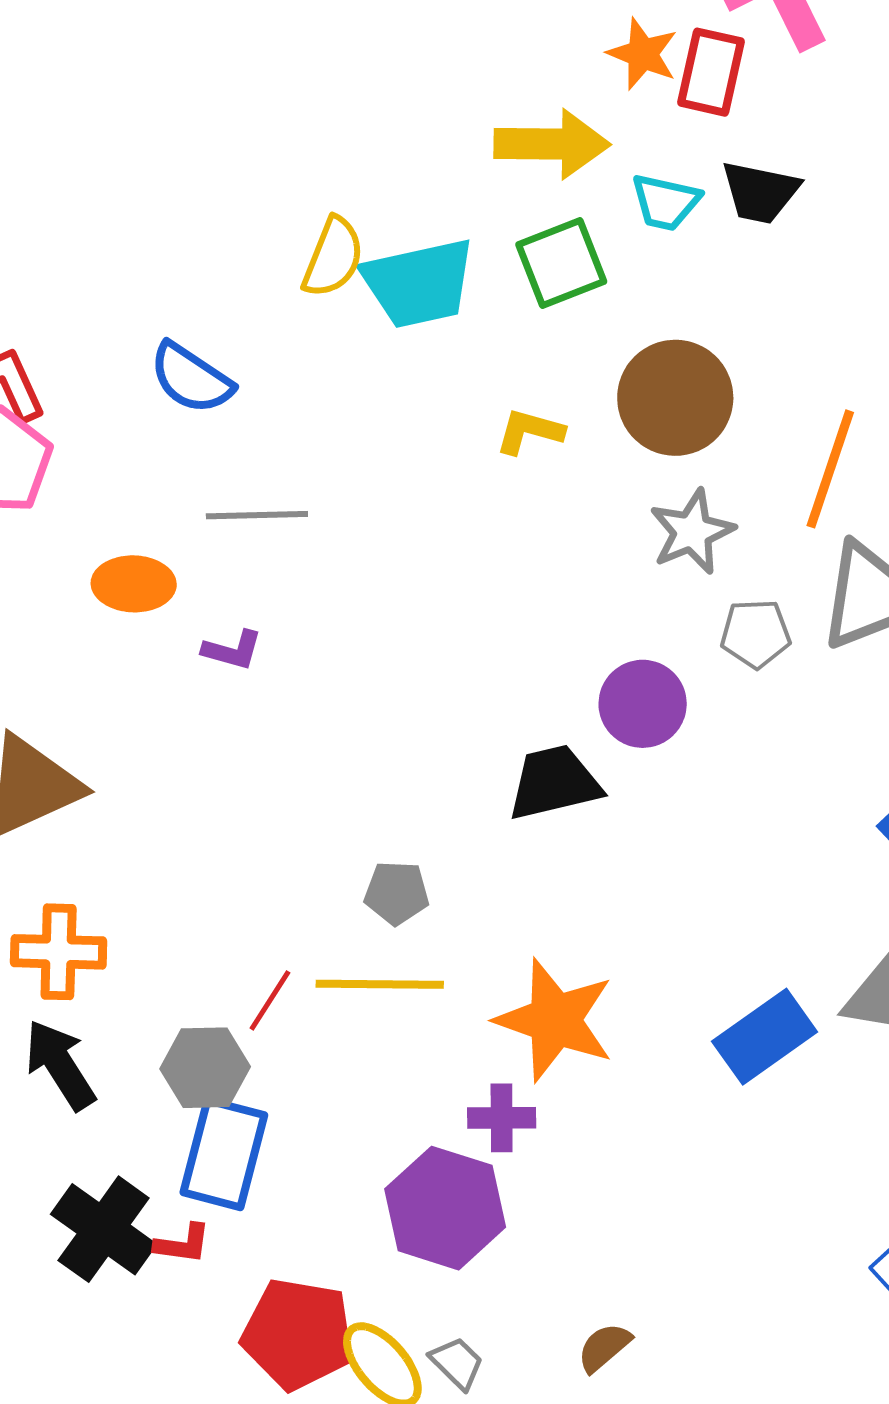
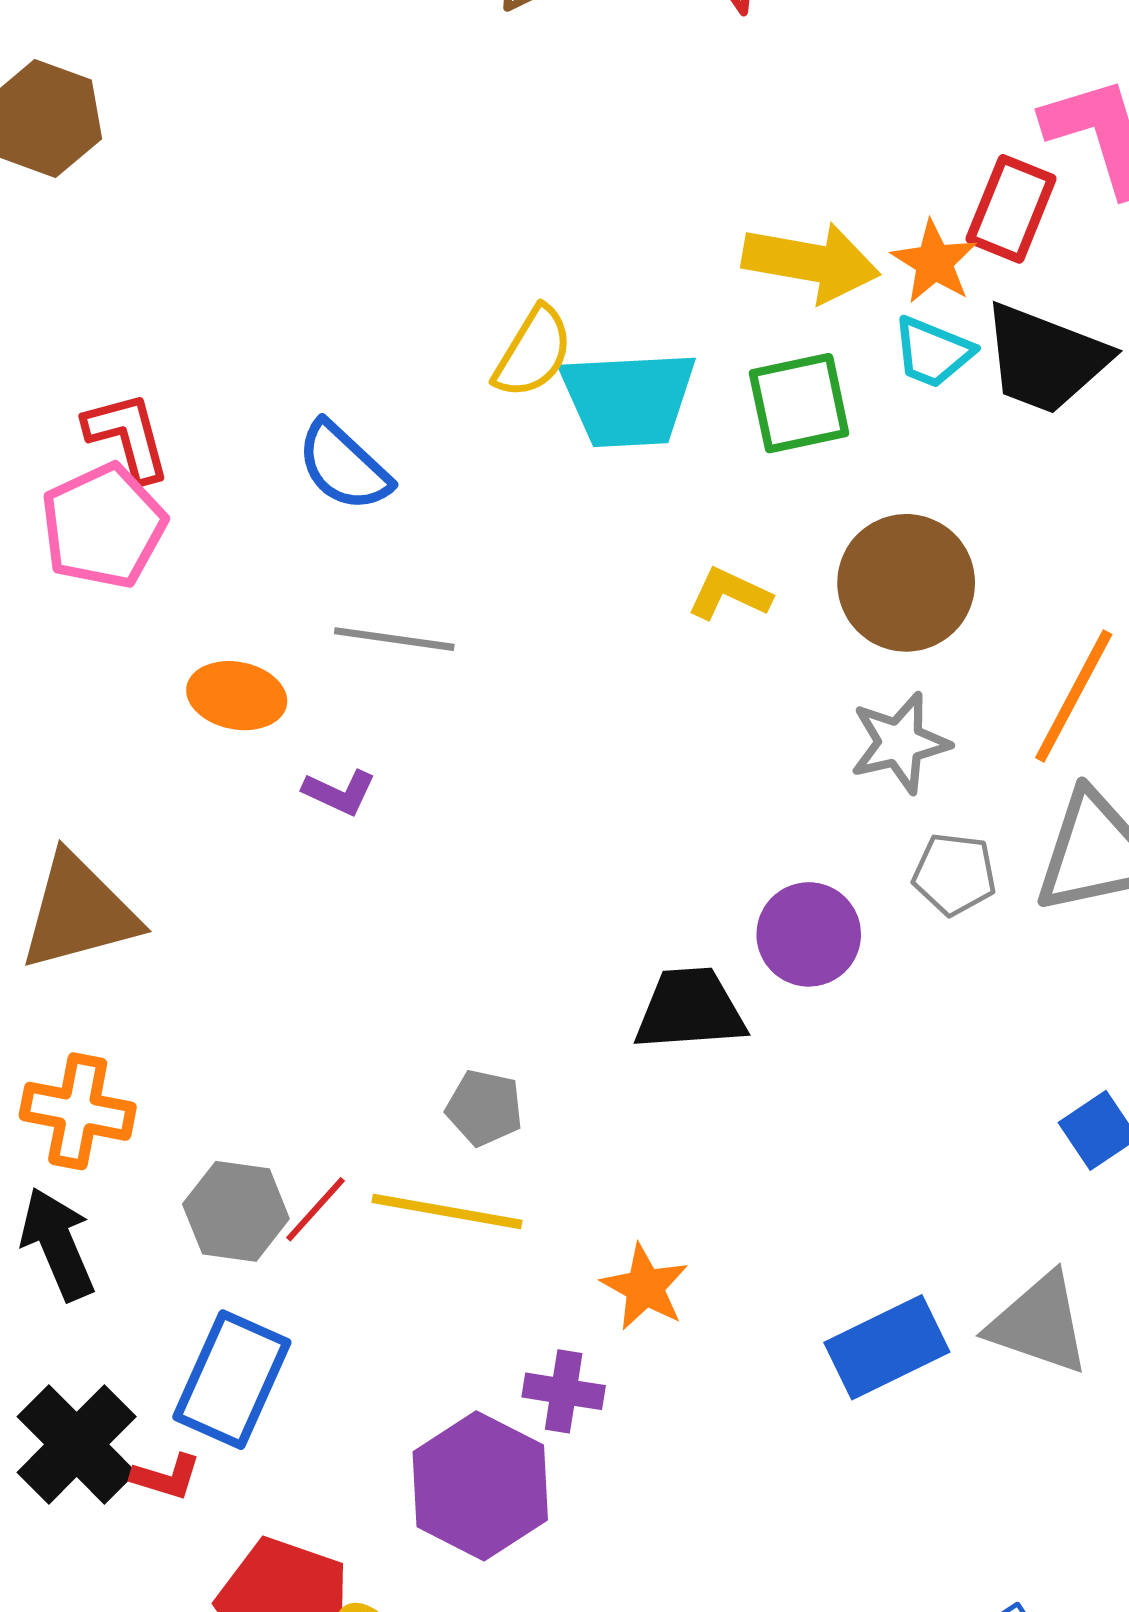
orange star: (643, 54) -> (934, 262), moved
black trapezoid: (760, 192) -> (1045, 359), size x1.4
orange star: (555, 1020) -> (645, 1287), size x0.6
gray hexagon: (205, 1068) -> (236, 1211), moved

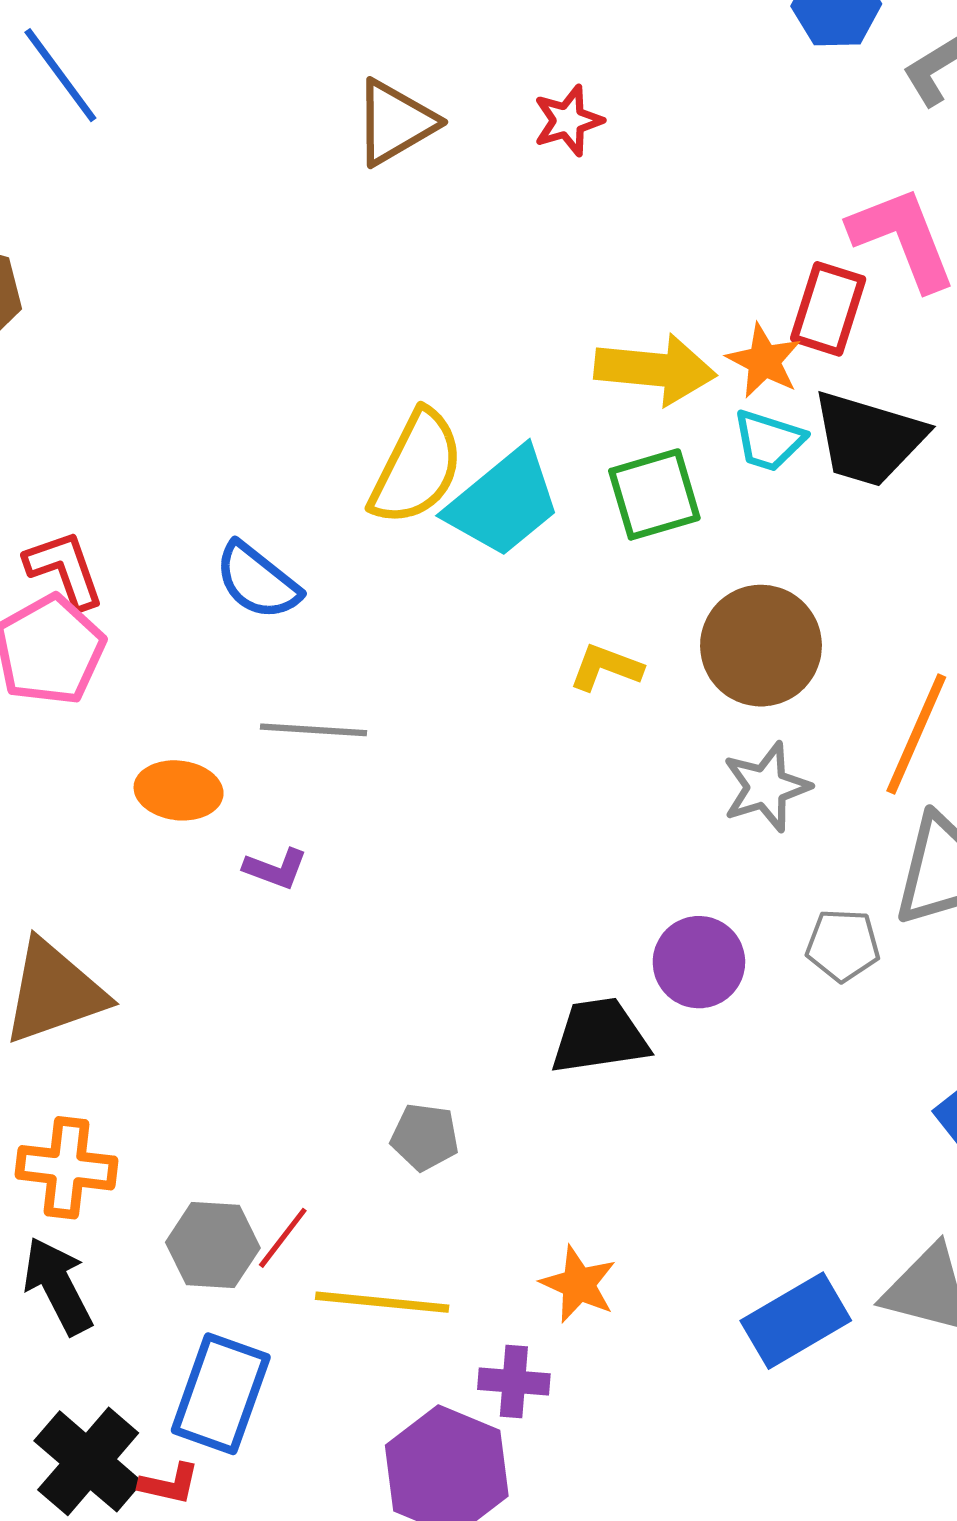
yellow semicircle: (533, 352) -> (417, 468), size x1.4
cyan trapezoid: (628, 399) -> (504, 502), turned -32
gray pentagon: (954, 874) -> (843, 945), moved
yellow line: (447, 1211) -> (382, 1302), moved

